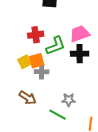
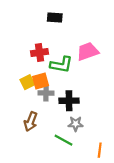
green L-shape: (56, 46) -> (61, 65), turned 30
black cross: (80, 54) -> (69, 101), moved
brown arrow: (28, 98) -> (31, 122), turned 78

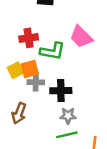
pink trapezoid: (88, 51) -> (81, 37), turned -115
green line: (64, 140) -> (67, 135), moved, turned -42

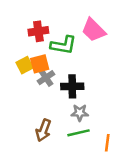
gray cross: (36, 82) -> (46, 78), turned -35
brown arrow: (19, 113) -> (43, 130), moved

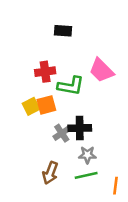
gray cross: (46, 78) -> (62, 133), moved

